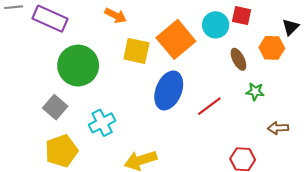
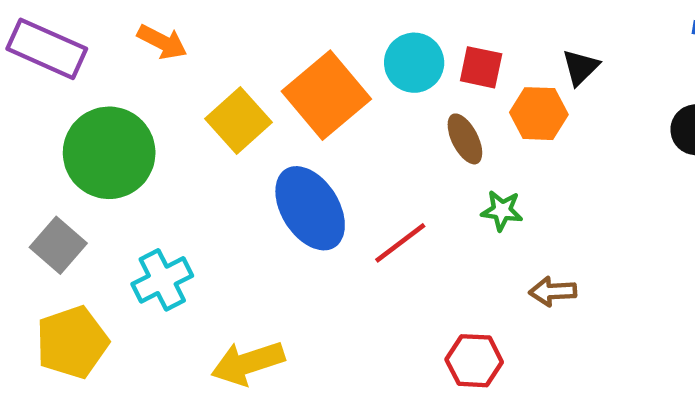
orange arrow: (116, 16) -> (162, 42), moved
red square: (242, 16) -> (481, 67), moved
yellow square: (136, 51) -> (238, 120), turned 36
blue ellipse: (169, 91) -> (310, 208), turned -54

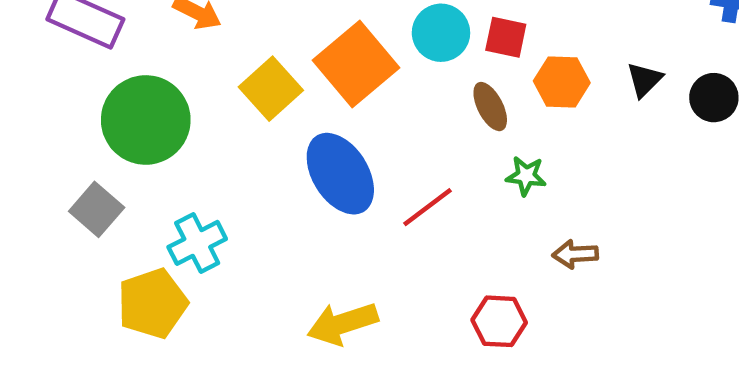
black triangle: (580, 67) -> (645, 80), moved
yellow pentagon: (72, 342) -> (152, 303), moved
yellow arrow: (248, 363) -> (343, 324), moved

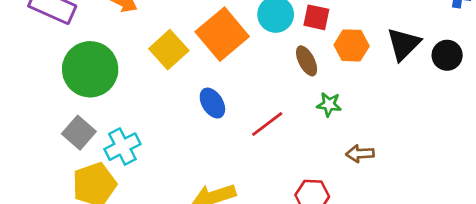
black triangle: (645, 80) -> (404, 44), size x1.5
blue ellipse: (340, 174) -> (212, 103), size x0.6
gray square: (97, 209) -> (79, 133), moved

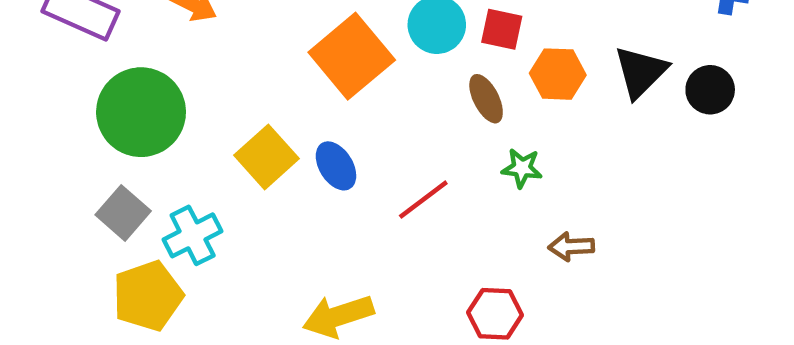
yellow square: (169, 50) -> (267, 157), moved

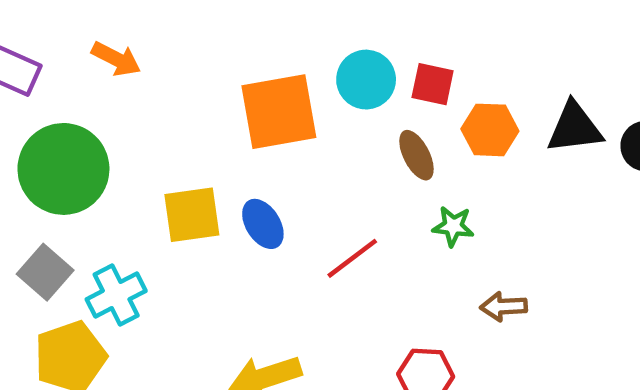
orange square: (352, 56) -> (279, 112), turned 30
black triangle: (641, 72) -> (575, 128), turned 38
yellow square: (267, 157) -> (192, 215), turned 34

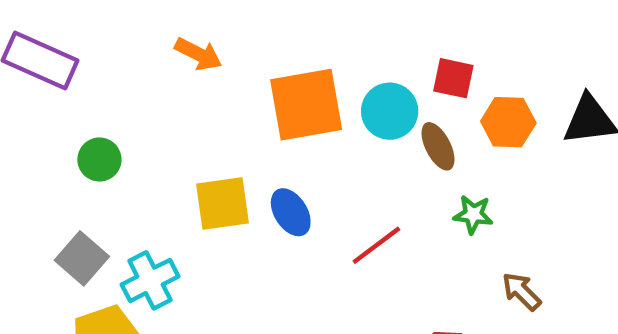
orange arrow: (116, 59) -> (198, 54), moved
cyan circle: (366, 80) -> (390, 111), moved
green circle: (63, 169) -> (99, 160), size x0.5
brown arrow: (504, 306) -> (522, 291), turned 48

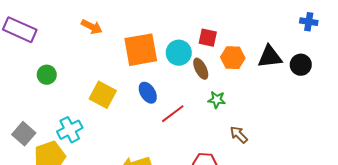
yellow square: (223, 203) -> (103, 95), turned 36
blue ellipse: (291, 212) -> (148, 93), moved
gray square: (82, 258) -> (24, 134), moved

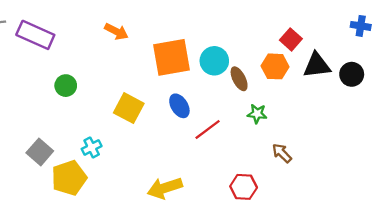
red square: (208, 38) -> (291, 39), moved, turned 30
cyan cross: (70, 130) -> (92, 147), size x0.7

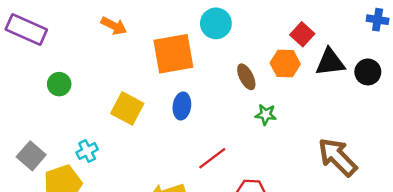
cyan circle: (214, 61) -> (216, 23), moved
blue ellipse: (179, 106) -> (182, 106), turned 40
red line: (208, 129) -> (212, 158), moved
brown arrow: (282, 153) -> (337, 157), moved, size x1.8

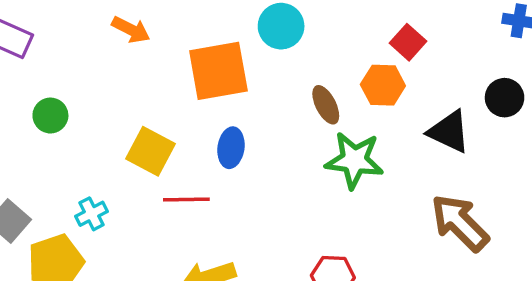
black triangle: (330, 62) -> (449, 132), moved, turned 32
green star: (266, 115) -> (354, 160), size x1.8
red line: (212, 158) -> (186, 200), moved, turned 36

